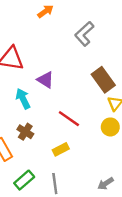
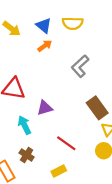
purple triangle: (45, 80) -> (45, 108), turned -49

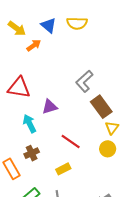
orange arrow: (45, 46) -> (34, 45), moved
gray L-shape: (80, 66) -> (84, 81), moved
brown cross: (27, 155) -> (32, 153), turned 32

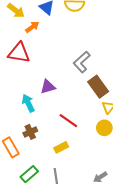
red triangle: (19, 88) -> (19, 53), moved

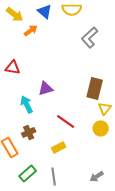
red triangle: (19, 53) -> (13, 67), moved, size x0.7
gray L-shape: (82, 62) -> (90, 37), moved
brown rectangle: (98, 87) -> (95, 88), turned 50

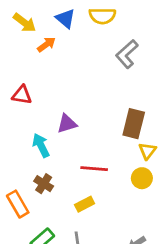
red line: (66, 121) -> (94, 169), turned -30
brown cross: (29, 132) -> (44, 184), turned -32

